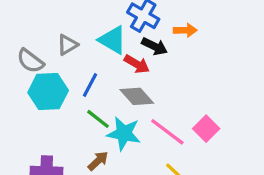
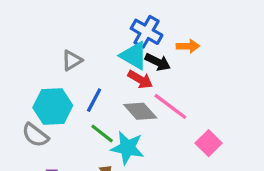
cyan triangle: (113, 40) -> (134, 56), moved
gray semicircle: (30, 61) -> (35, 135), moved
pink line: (167, 132) -> (170, 106), moved

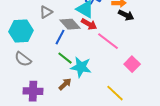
black arrow: (158, 62) -> (126, 15), moved
cyan hexagon: (53, 106) -> (21, 31), moved
gray diamond: (140, 111) -> (70, 24), moved

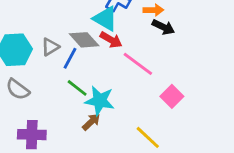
gray triangle: (46, 12) -> (50, 47), moved
brown arrow: (65, 84) -> (91, 122), moved

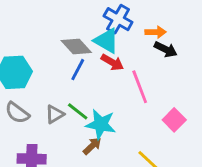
gray diamond: (84, 40) -> (76, 46), moved
gray triangle: (50, 47) -> (55, 114), moved
blue line: (70, 58) -> (78, 70), moved
pink line: (138, 64) -> (140, 87), turned 32

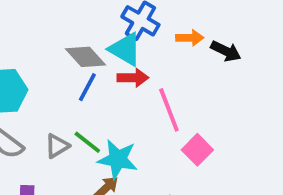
black arrow: (166, 49) -> (226, 51), moved
red arrow: (112, 62) -> (133, 78), turned -30
pink square: (174, 120) -> (197, 150), moved

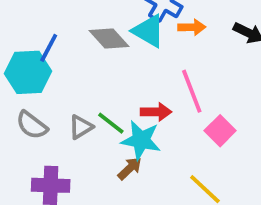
orange arrow: (190, 38) -> (192, 27), moved
red arrow: (133, 78) -> (156, 112), moved
blue line: (87, 87) -> (49, 48), moved

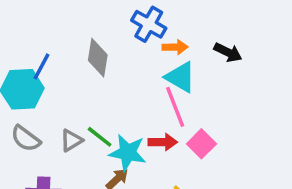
cyan triangle: (148, 31) -> (180, 77), moved
gray diamond: (109, 38) -> (98, 58), turned 51
red arrow: (156, 112) -> (163, 142), moved

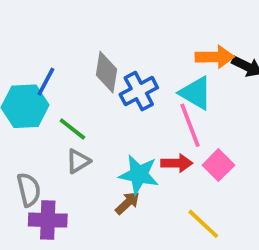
blue cross: (149, 24) -> (139, 91), moved, turned 32
orange arrow: (175, 47) -> (215, 57), moved, size x1.4
green line: (100, 137) -> (72, 129), moved
gray semicircle: (26, 139) -> (29, 190), moved, turned -140

